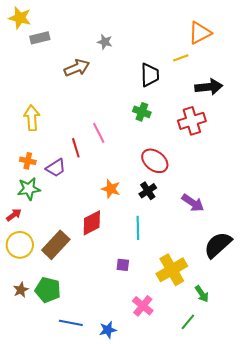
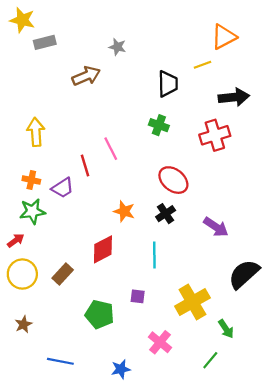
brown rectangle: (56, 245) -> (63, 274), size x0.7
green pentagon: (48, 290) -> (100, 314), moved
blue line: (71, 323) -> (60, 361), moved

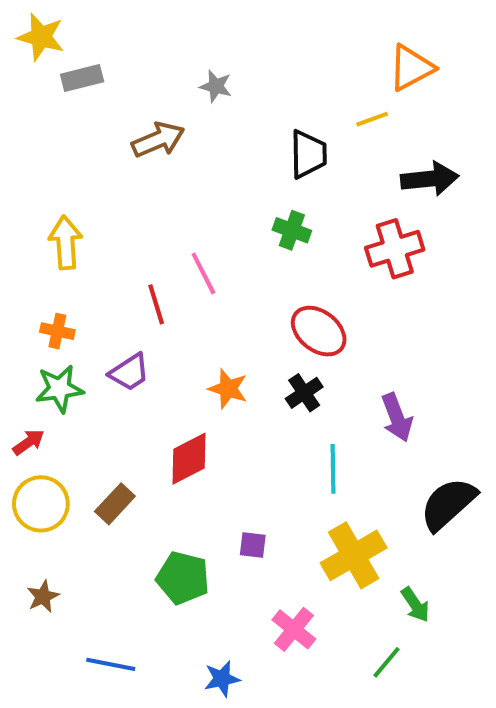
purple trapezoid: (63, 188) -> (129, 372), moved
purple arrow: (216, 227) -> (397, 417), turned 35
cyan line: (154, 255) -> (333, 469), moved

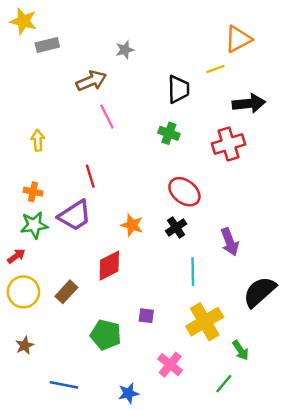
gray star: (216, 86) -> (125, 50), turned -30
yellow arrow: (66, 243) -> (38, 140), size x0.7
pink line: (203, 273) -> (107, 117), moved
purple trapezoid: (129, 372) -> (75, 216), size x1.4

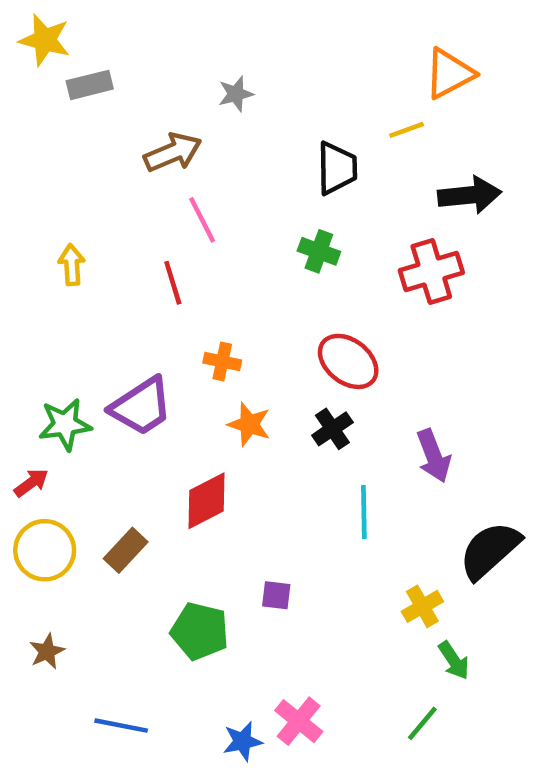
red line: (90, 176) -> (173, 283), moved
orange cross: (33, 192) -> (222, 361), moved
yellow cross: (205, 322) -> (422, 606), moved, size x0.6
pink cross: (170, 365) -> (299, 721), moved

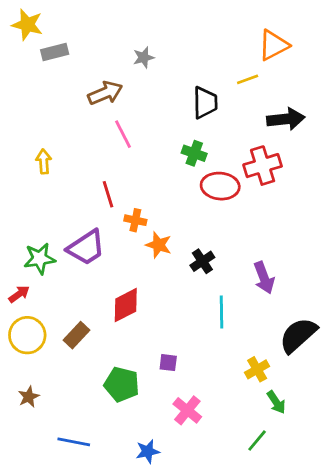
red line: (173, 283) -> (108, 194), moved
red ellipse: (348, 361) -> (220, 186), moved, turned -33
orange star: (249, 424) -> (159, 245), moved
pink cross: (299, 721) -> (187, 410), moved

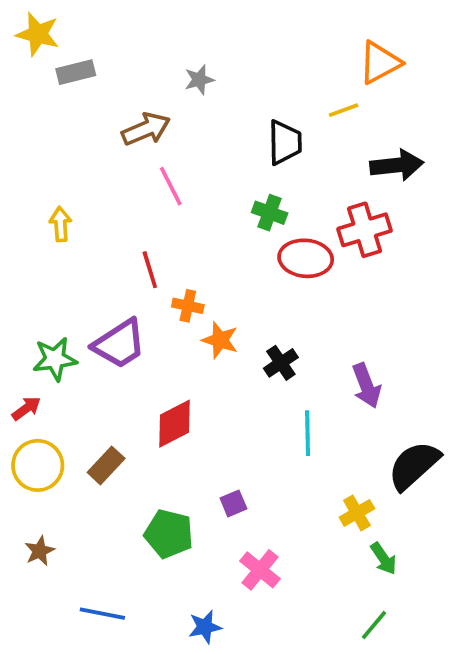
purple square: (168, 363) -> (233, 503), turned -30
green line: (257, 440) -> (374, 625), moved

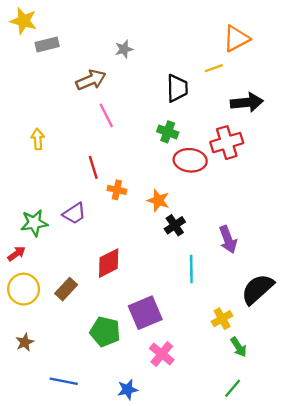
orange star: (220, 340) -> (158, 200), moved
purple trapezoid: (119, 344) -> (74, 213), size x0.7
purple square: (233, 503) -> (145, 313), size x2.0

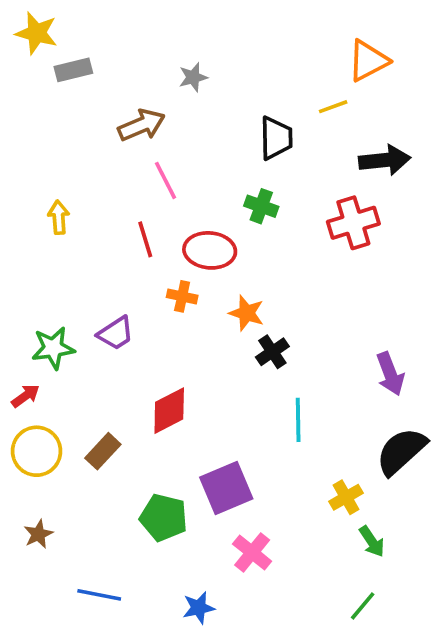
red ellipse: (190, 160) -> (210, 250), moved
red line: (93, 167) -> (145, 239), moved
purple arrow: (228, 239) -> (390, 374), moved

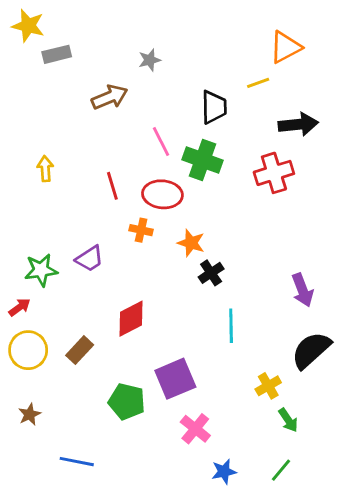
pink line: (165, 180) -> (161, 141), moved
green cross: (261, 206) -> (202, 160), size x1.5
blue star: (199, 608) -> (224, 472), moved

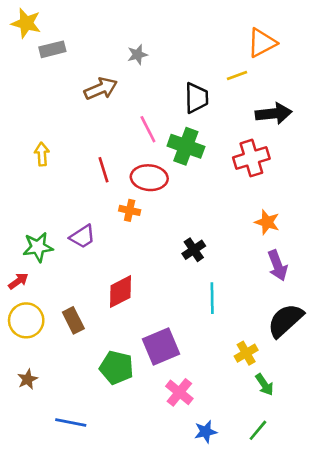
orange star: (191, 243) -> (267, 222), moved
brown rectangle: (80, 350) -> (73, 320), turned -70

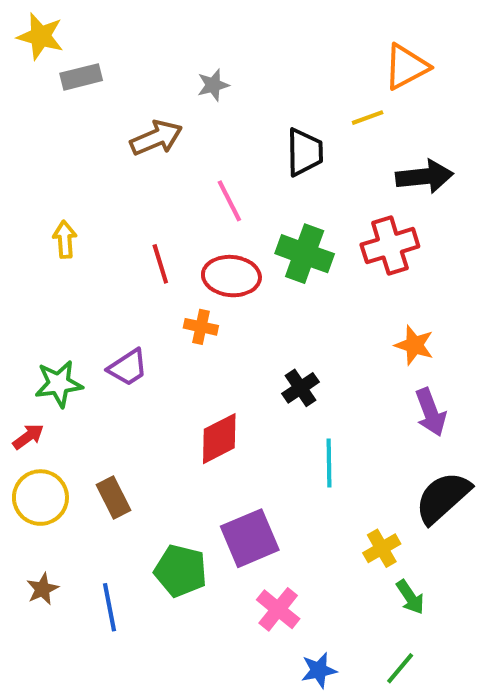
green cross: (186, 146) -> (305, 254), moved
red diamond: (120, 292) -> (219, 439), moved
blue line: (71, 423) -> (110, 607), moved, turned 68

